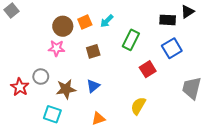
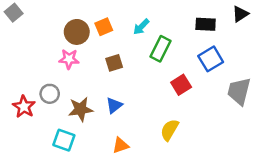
black triangle: (188, 12) -> (240, 14), moved
cyan arrow: (107, 21) -> (141, 27), moved
gray trapezoid: (192, 88) -> (239, 91), moved

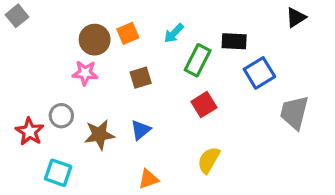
black rectangle: (206, 24) -> (234, 41), moved
red square: (181, 85) -> (204, 105), moved
cyan square: (64, 140) -> (58, 173), moved

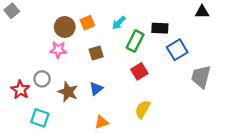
black triangle: (296, 17) -> (202, 12), turned 32
brown star: (99, 135) -> (68, 92), turned 30

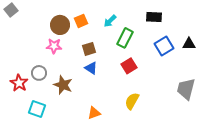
black triangle: (202, 12) -> (189, 44), moved
black rectangle: (160, 28) -> (154, 17), moved
gray trapezoid: (201, 77) -> (186, 89), moved
blue triangle: (96, 89) -> (91, 68), moved, turned -48

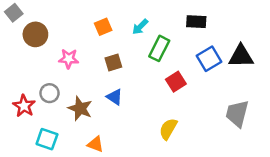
brown circle: (60, 25) -> (35, 34), moved
black triangle: (189, 44) -> (241, 56), size x1.5
red square: (129, 66) -> (176, 82), moved
blue triangle: (91, 68) -> (115, 97), moved
orange triangle: (94, 113) -> (95, 144), moved, turned 40

